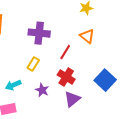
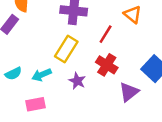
yellow rectangle: (33, 64) -> (66, 49), size x1.5
purple triangle: (72, 99) -> (129, 92), moved

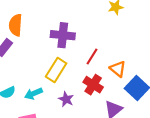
orange triangle: (133, 15) -> (118, 69), moved

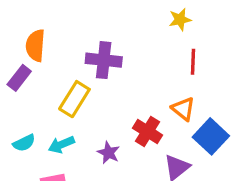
red line: (92, 57) -> (193, 62), moved, turned -30
yellow rectangle: (56, 70) -> (74, 99), moved

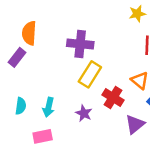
yellow rectangle: (74, 99) -> (90, 74), moved
cyan semicircle: (24, 143) -> (21, 106), turned -56
cyan arrow: (61, 145) -> (49, 107), turned -54

